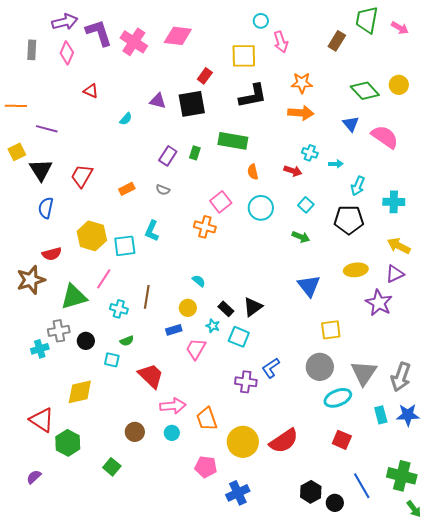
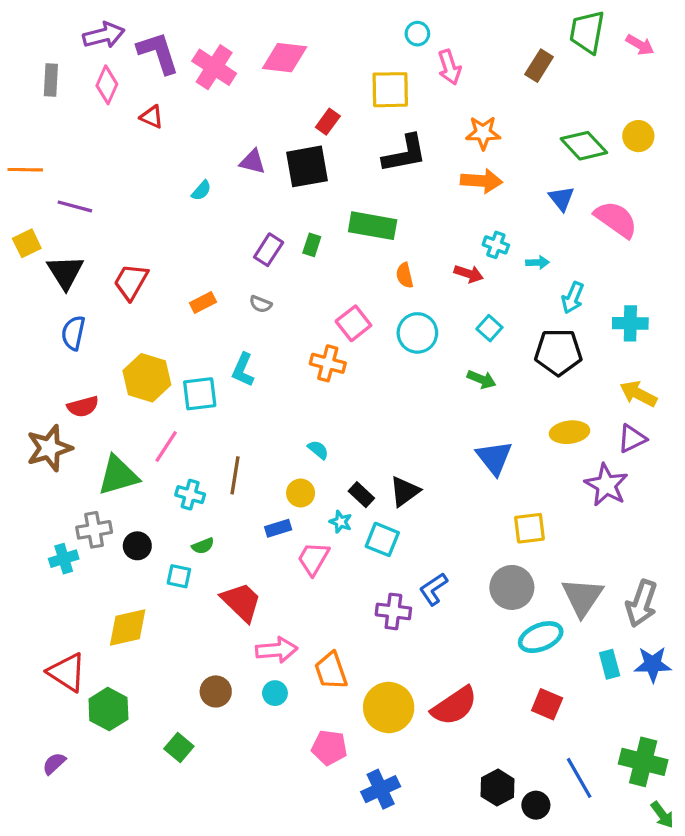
red triangle: (91, 91) -> (152, 117), moved

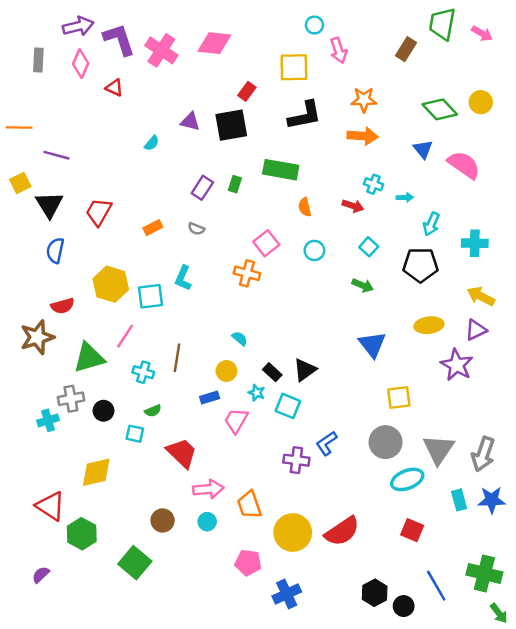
cyan circle: (417, 333) -> (314, 250), size x0.7
green square: (179, 748) -> (135, 563), size x1.5

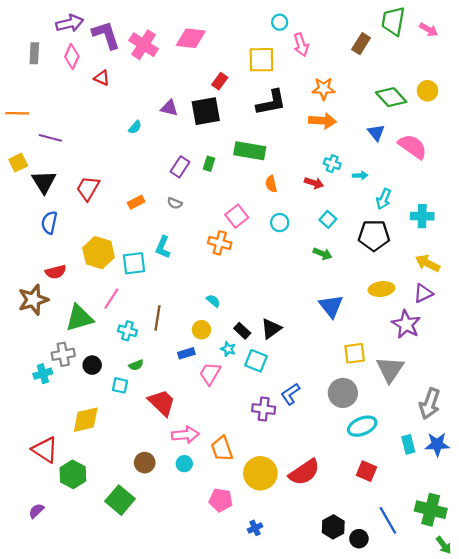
gray triangle: (439, 449) -> (390, 369), moved
blue cross: (287, 594) -> (255, 528), size x0.6

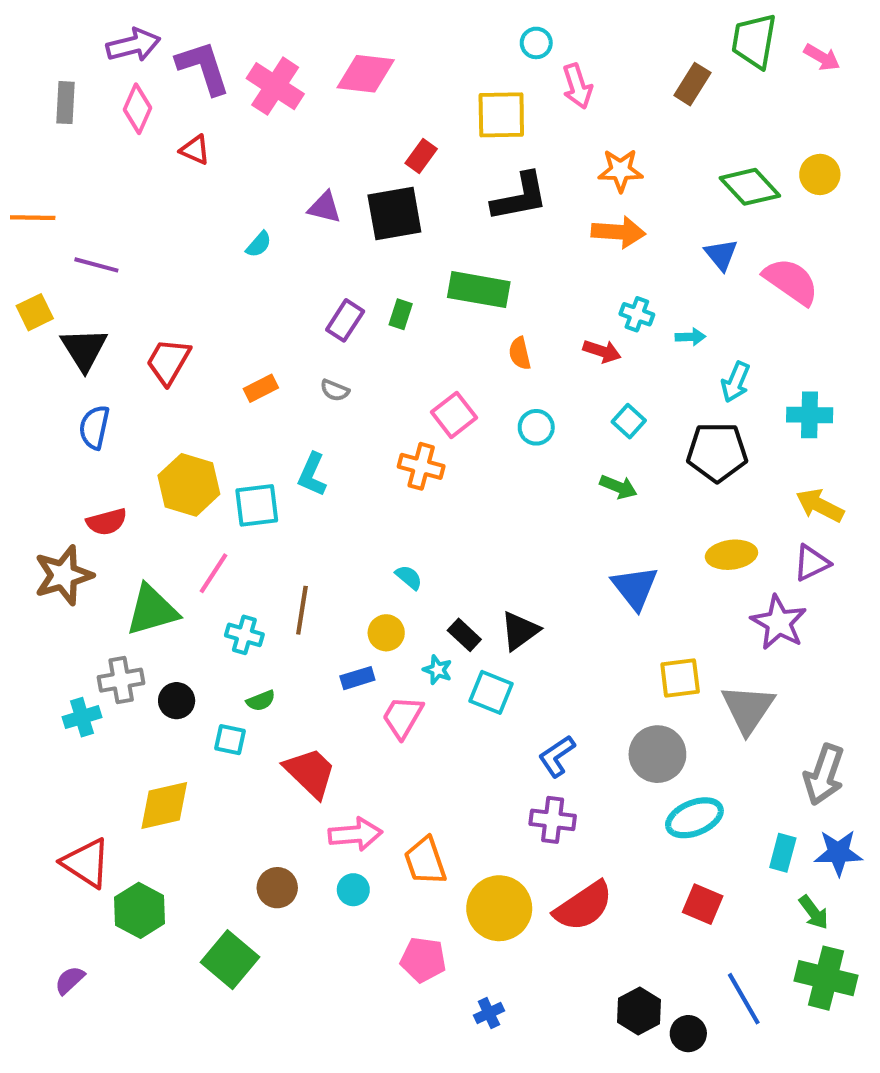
purple cross: (264, 409) -> (553, 820), moved
cyan rectangle: (408, 444) -> (783, 853), turned 30
green arrow: (444, 545) -> (814, 912), moved

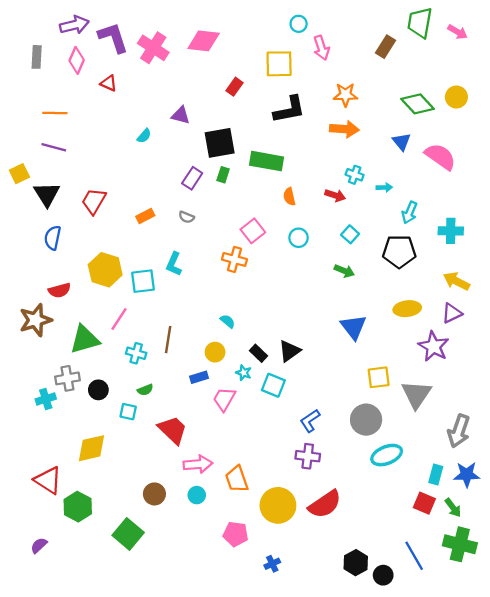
black square: (394, 214) -> (220, 143), moved
orange line: (33, 218) -> (55, 113), moved
red square: (703, 904) -> (424, 503), moved

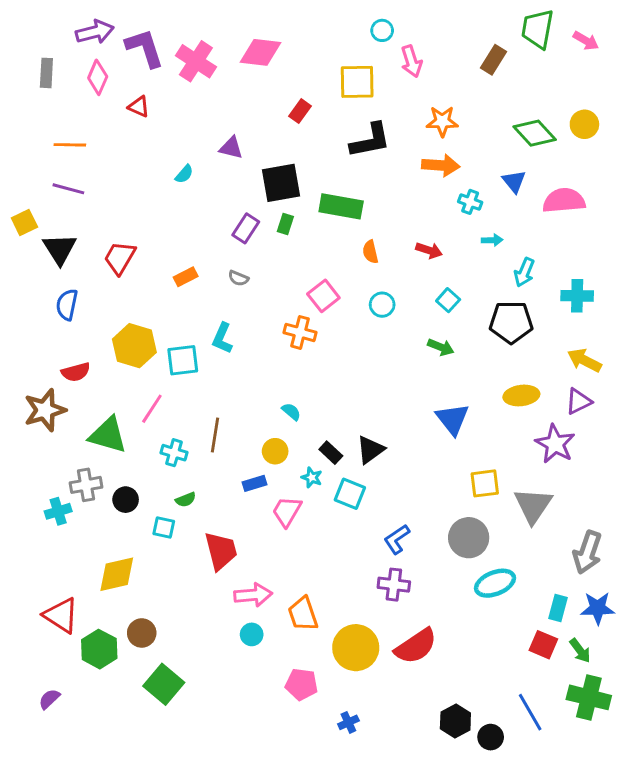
pink semicircle: (440, 156) -> (564, 201), turned -40
cyan cross: (355, 175) -> (470, 202), moved
green triangle: (85, 340) -> (108, 435), turned 32
red trapezoid: (173, 430) -> (221, 551), turned 32
brown circle: (154, 494) -> (142, 633), moved

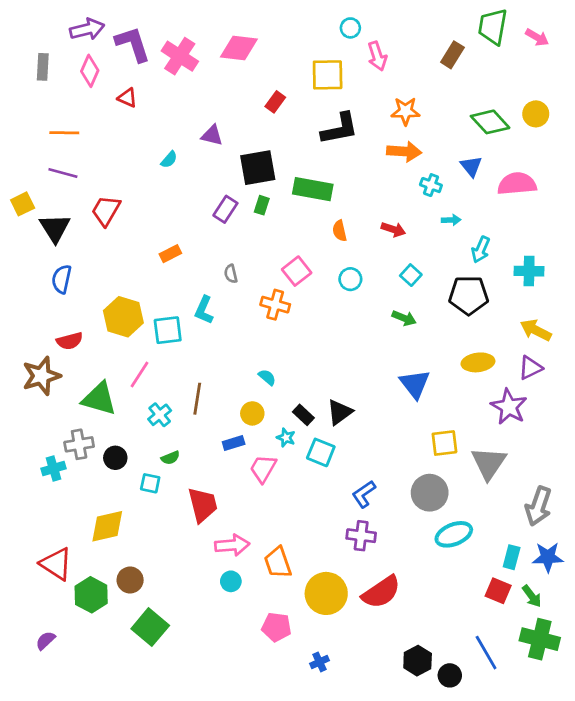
red trapezoid: (120, 258) -> (106, 211), moved
gray semicircle: (238, 278) -> (231, 274), moved, turned 54
cyan cross: (174, 453) -> (160, 415), turned 35

